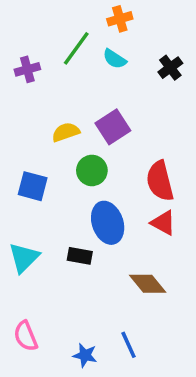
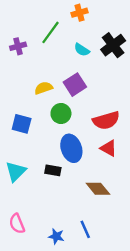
cyan semicircle: (115, 59) -> (82, 50), moved
black cross: (170, 68) -> (113, 45), size x1.5
red semicircle: (160, 181) -> (106, 120), turned -92

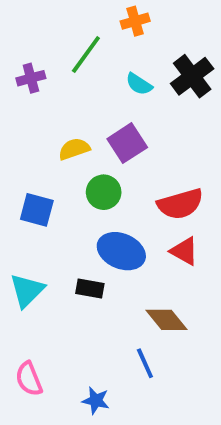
blue ellipse: (71, 148) -> (121, 251), turned -48
blue line: (85, 229) -> (145, 363), moved

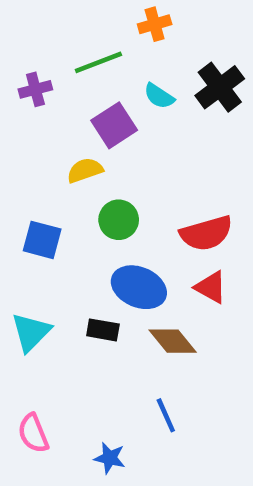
green line: (86, 55) -> (98, 62), turned 33
purple square: (127, 143) -> (114, 125), moved
brown diamond: (167, 320) -> (173, 341), moved

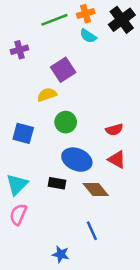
green line: (98, 62) -> (54, 20), moved
black cross: (220, 87) -> (122, 20), moved
cyan semicircle: (159, 96) -> (88, 36), moved
red semicircle: (206, 233) -> (114, 130), size x0.6
pink semicircle: (33, 433) -> (18, 214), moved, turned 45

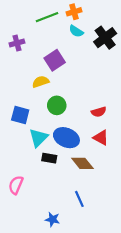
black cross: (122, 20) -> (105, 38), moved
cyan triangle: (17, 184) -> (38, 138), moved

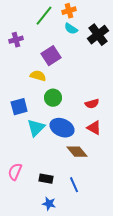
green line: (47, 17) -> (44, 16), turned -30
yellow semicircle: (41, 82) -> (38, 76), turned 35
blue square: (20, 115) -> (19, 107), turned -30
black rectangle: (49, 158) -> (46, 179), moved

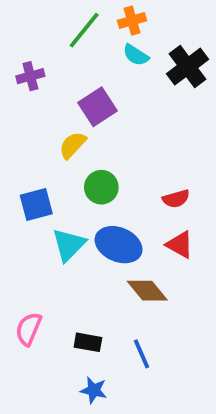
yellow semicircle: (38, 76) -> (73, 145), turned -63

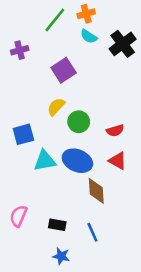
yellow semicircle: (73, 145) -> (56, 107), moved
green circle: (101, 187) -> (79, 122), moved
cyan triangle: (69, 245) -> (45, 161), turned 35
brown diamond: (147, 291) -> (96, 191), turned 36

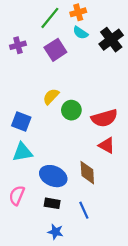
purple square: (64, 70) -> (55, 50), moved
red semicircle: (115, 131) -> (104, 118), size x1.6
blue square: (23, 134) -> (21, 121), turned 36
cyan triangle: (45, 161) -> (22, 152), moved
blue ellipse: (77, 161) -> (53, 176), moved

